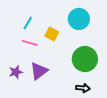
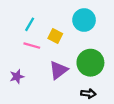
purple triangle: (39, 71) -> (58, 70), moved

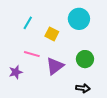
pink line: (32, 46) -> (32, 54), moved
green circle: (90, 63) -> (85, 59), size x0.7

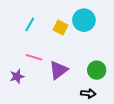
yellow square: (52, 34) -> (61, 28), moved
green circle: (85, 59) -> (97, 70), moved

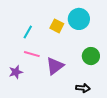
cyan line: (30, 24) -> (28, 32), moved
green circle: (97, 70) -> (91, 56), moved

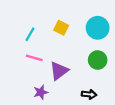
cyan circle: (79, 19) -> (98, 28), moved
purple star: (16, 72) -> (41, 92), moved

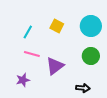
purple star: (41, 92) -> (23, 80), moved

